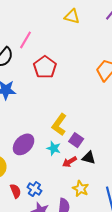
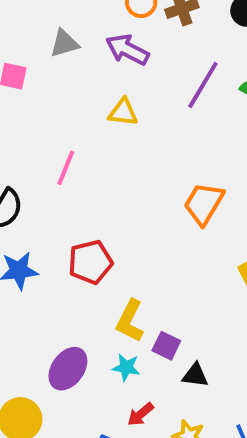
pink line: (26, 40) -> (66, 168), moved
red pentagon: (45, 67) -> (90, 262), moved, turned 30
red arrow: (70, 162) -> (140, 414), moved

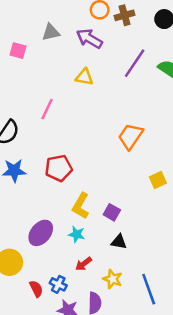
purple square: (166, 346) -> (112, 212), moved

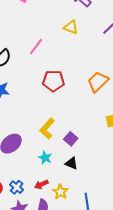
red pentagon: (59, 168) -> (53, 81), moved
cyan star: (77, 234) -> (45, 158), moved
red arrow: (84, 264) -> (41, 184), moved

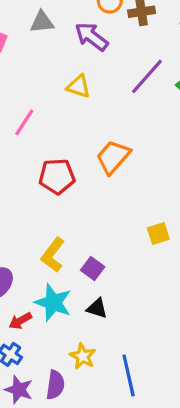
orange trapezoid: (98, 82) -> (113, 157), moved
cyan star: (45, 158) -> (53, 303), size x1.6
red arrow: (41, 184) -> (20, 321), moved

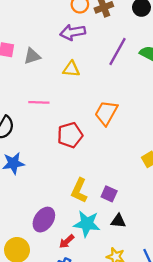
gray triangle: (42, 22) -> (32, 56), moved
purple arrow: (92, 37) -> (73, 32), turned -35
pink line: (24, 122) -> (39, 102), turned 72

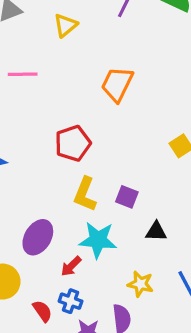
yellow triangle: (71, 69) -> (65, 25), turned -42
red pentagon: (70, 135) -> (73, 143), moved
black triangle: (118, 221) -> (156, 232), moved

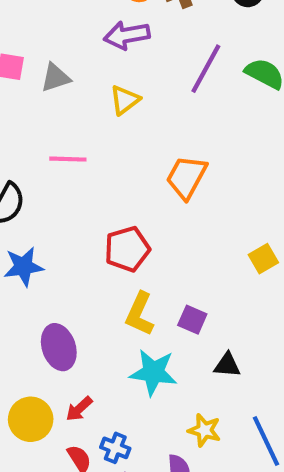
purple ellipse: (38, 237) -> (59, 347), moved, turned -52
red arrow: (71, 266) -> (79, 409), moved

